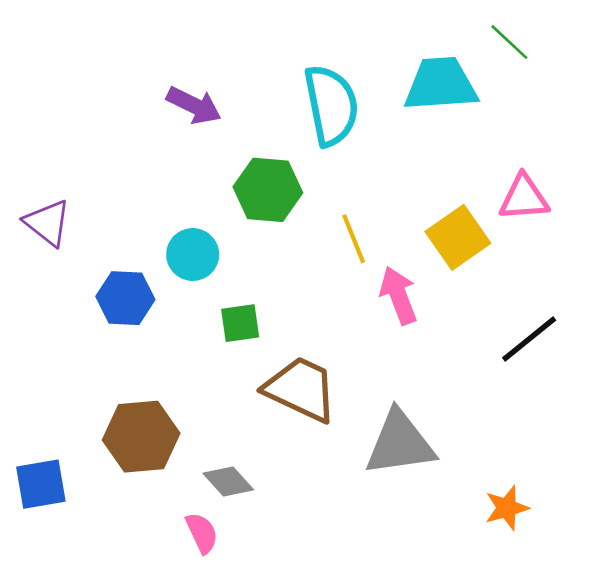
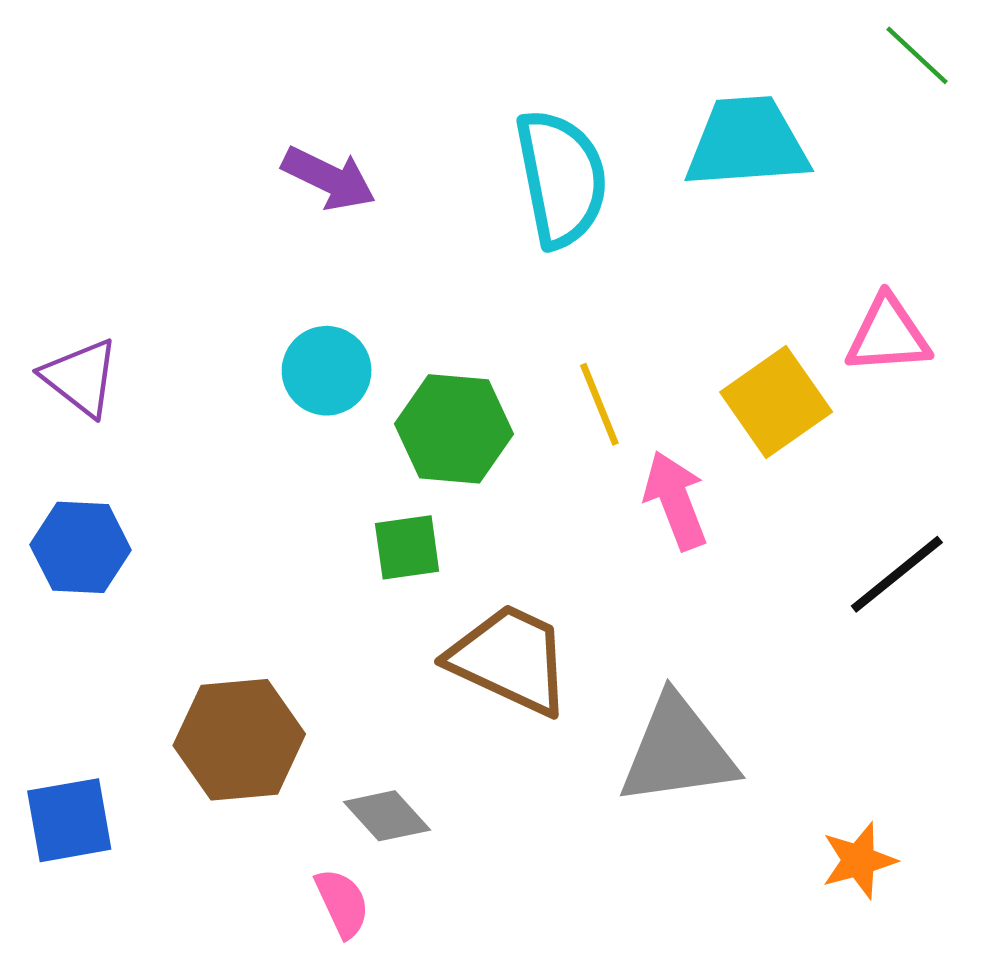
green line: (509, 42) -> (917, 55), moved
green hexagon: (268, 190) -> (454, 429), moved
cyan circle: (193, 255) -> (327, 371), moved
blue hexagon: (125, 298) -> (81, 547), moved

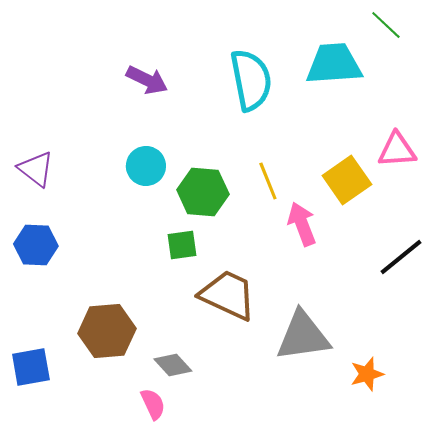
green line: (917, 55) -> (386, 25), moved
orange star: (859, 860) -> (367, 374), moved

